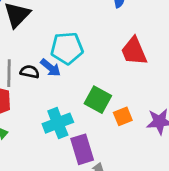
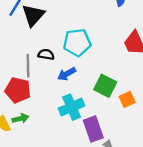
blue arrow: (51, 68) -> (67, 74), moved, turned 114
black semicircle: (30, 72) -> (46, 54), moved

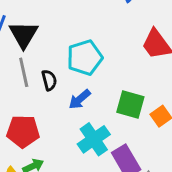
black semicircle: (46, 54) -> (49, 80), turned 77
gray line: (28, 66) -> (24, 72), moved

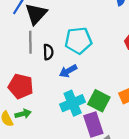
green square: (130, 105) -> (99, 101), moved

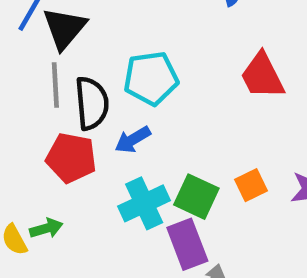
black semicircle: (48, 52) -> (92, 103), size x1.6
red pentagon: (21, 86) -> (71, 158), moved

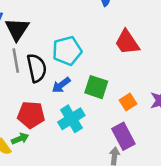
red pentagon: (71, 158) -> (31, 115), moved
green square: (196, 197) -> (96, 87), moved
purple rectangle: (187, 244) -> (123, 136), moved

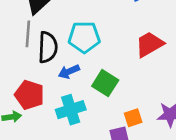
red trapezoid: (127, 42) -> (149, 44), turned 80
orange square: (128, 102) -> (133, 118), moved

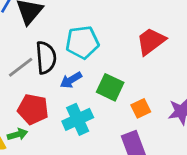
gray line: (28, 34) -> (21, 67), moved, turned 55
orange square: (133, 118) -> (141, 108), moved

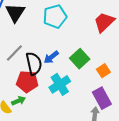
cyan pentagon: (82, 42) -> (55, 16), moved
black semicircle: (46, 58) -> (34, 64), moved
green square: (110, 87) -> (80, 59), turned 30

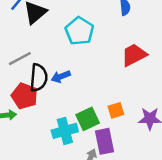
cyan pentagon: (55, 16) -> (79, 31), turned 30
green square: (80, 59) -> (88, 119), moved
cyan cross: (60, 84) -> (65, 131), moved

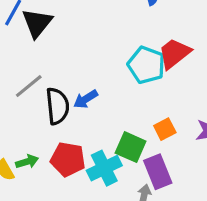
cyan pentagon: (79, 31) -> (146, 65), moved
red pentagon: (24, 96) -> (68, 159), moved
green square: (88, 119) -> (131, 147), turned -30

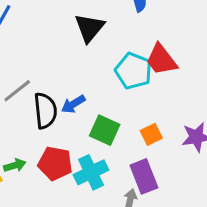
black triangle: (37, 23) -> (90, 28), moved
red trapezoid: (174, 53) -> (161, 60), turned -90
green square: (131, 147) -> (105, 130), moved

